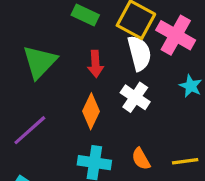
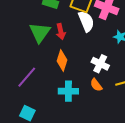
green triangle: (40, 62) -> (40, 32), moved
white cross: (135, 97) -> (100, 64), moved

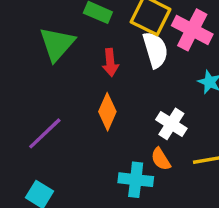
green triangle: (40, 32) -> (57, 44), moved
cyan cross: (68, 91) -> (136, 180), moved

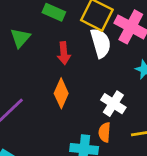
green triangle: (57, 44) -> (20, 38), size x0.7
orange semicircle: (161, 159) -> (105, 132), turned 36

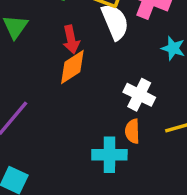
orange diamond: (61, 93) -> (72, 67), moved, turned 40

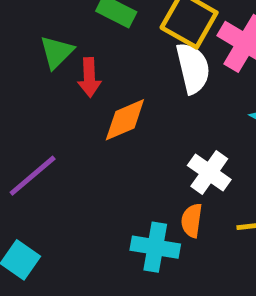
red arrow: (71, 40) -> (89, 77), moved

